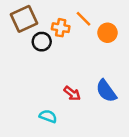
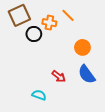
orange circle: (107, 33) -> (82, 47), moved

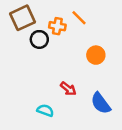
blue semicircle: (87, 74) -> (101, 103), moved

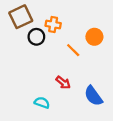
orange line: (79, 18) -> (73, 50), moved
orange circle: (96, 55) -> (94, 37), moved

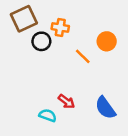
red arrow: (63, 83) -> (66, 102), moved

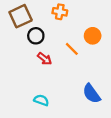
orange cross: (60, 28) -> (60, 12), moved
red arrow: (66, 102) -> (45, 59), moved

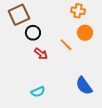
orange cross: (60, 12) -> (78, 11), moved
cyan semicircle: (41, 100) -> (38, 92), turned 136

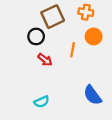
brown square: (19, 15) -> (53, 17), moved
orange line: (66, 45) -> (73, 50), turned 56

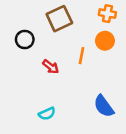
orange cross: (86, 12) -> (107, 14), moved
black circle: (36, 36) -> (25, 40), moved

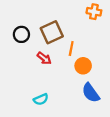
brown square: (59, 19) -> (52, 32), moved
orange circle: (105, 41) -> (83, 66), moved

